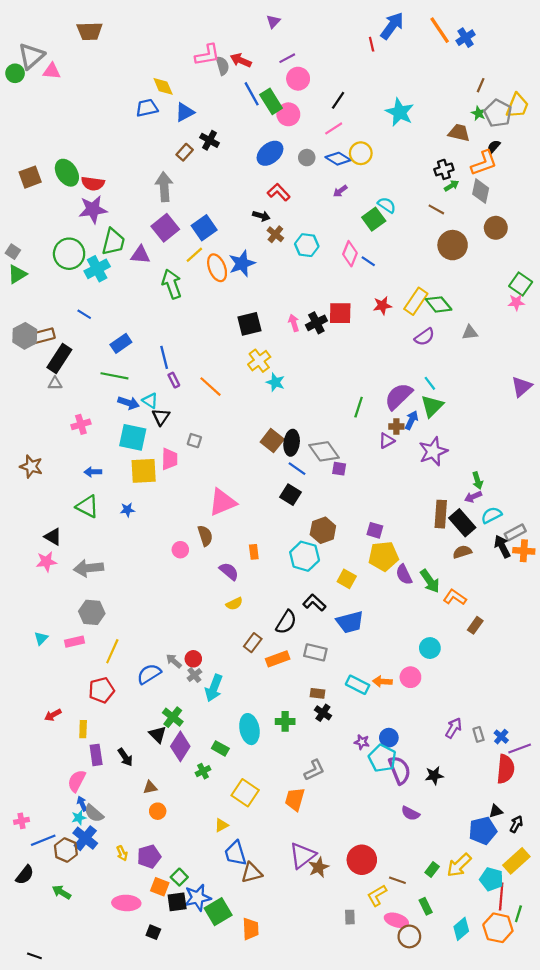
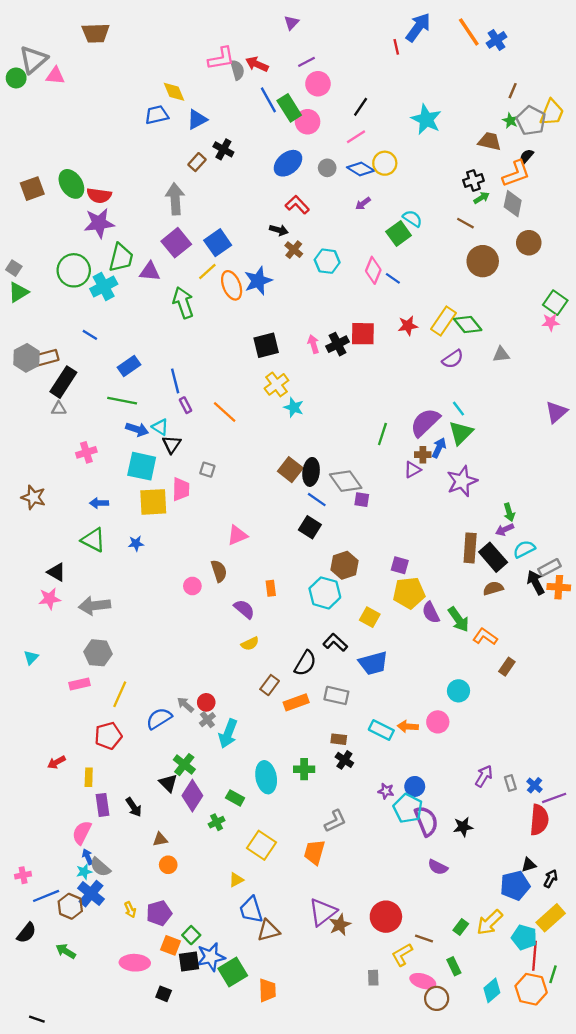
pink triangle: (222, 502) -> (237, 535), size x0.7
cyan triangle: (41, 638) -> (31, 657), moved

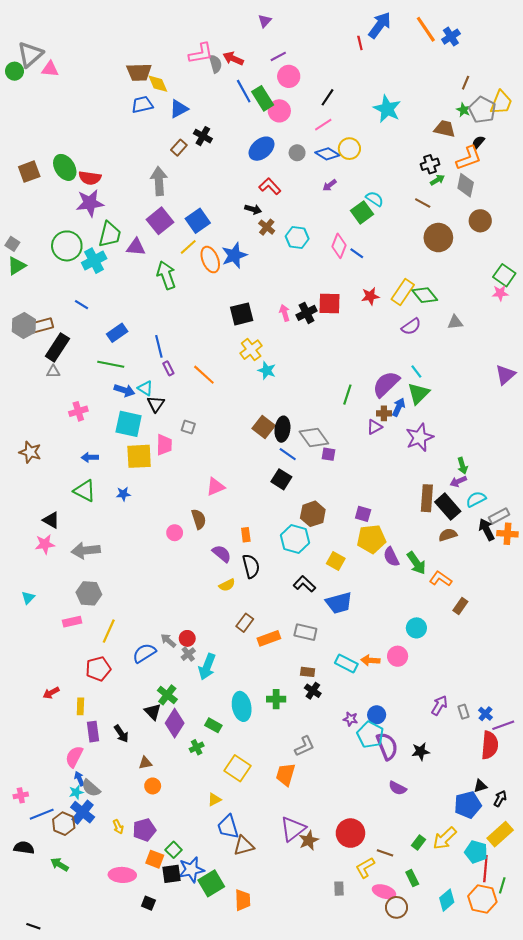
brown trapezoid: (96, 33) -> (139, 72), moved
black semicircle: (305, 663) -> (251, 566), moved, turned -45
black semicircle: (26, 933) -> (24, 848), turned -120

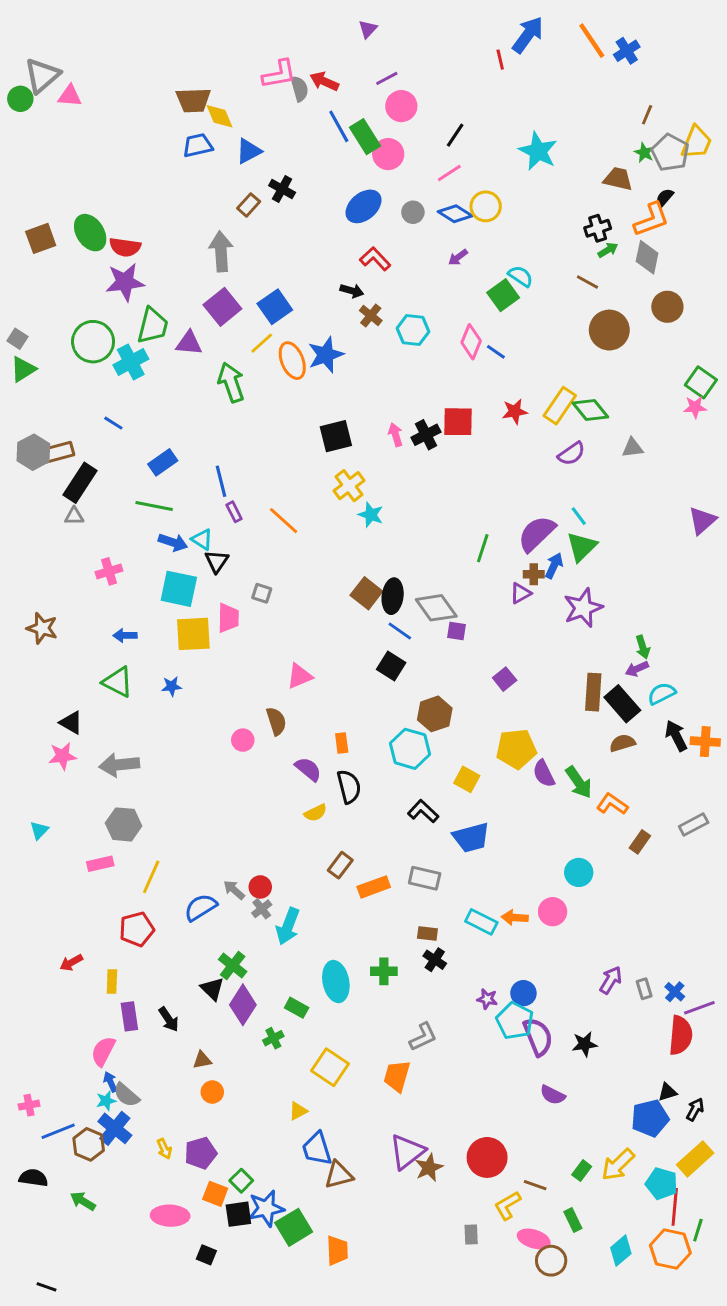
purple square: (363, 514) -> (505, 679), moved, turned 35
gray rectangle: (499, 516) -> (694, 824), moved

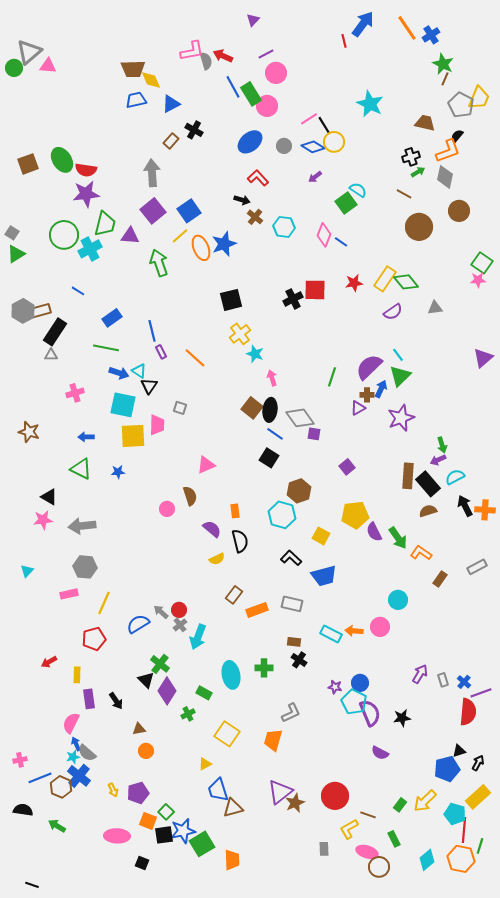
black line: (455, 135) -> (324, 125), moved, turned -66
green star: (644, 153) -> (443, 64), moved, size x1.5
pink arrow: (395, 435) -> (272, 378), moved

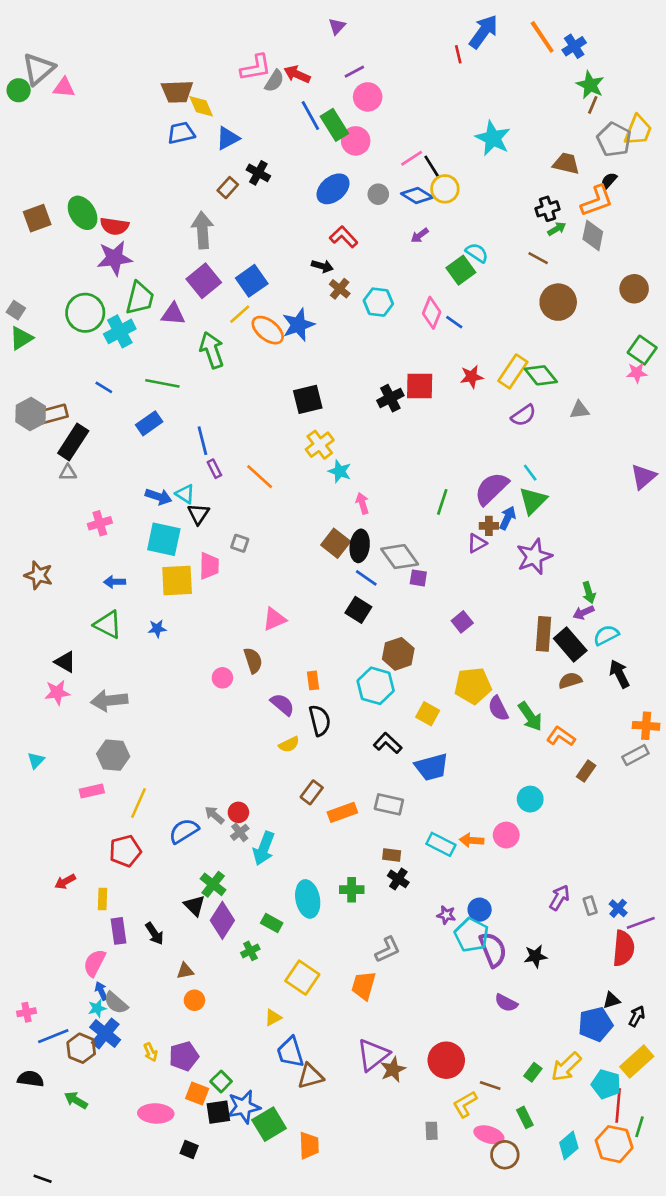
gray semicircle: (206, 61) -> (274, 81), turned 48
brown circle: (459, 211) -> (634, 289), moved
orange ellipse: (201, 248) -> (268, 330), turned -30
green line: (106, 348) -> (162, 383), moved
orange cross: (485, 510) -> (646, 726), moved

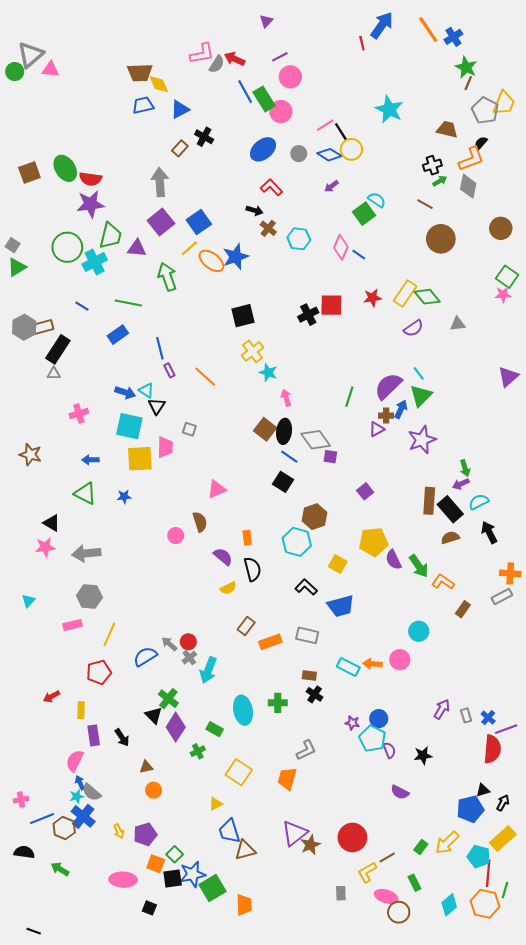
purple semicircle: (493, 950) -> (389, 750), size x0.6
brown line: (490, 1085) -> (387, 857), turned -49

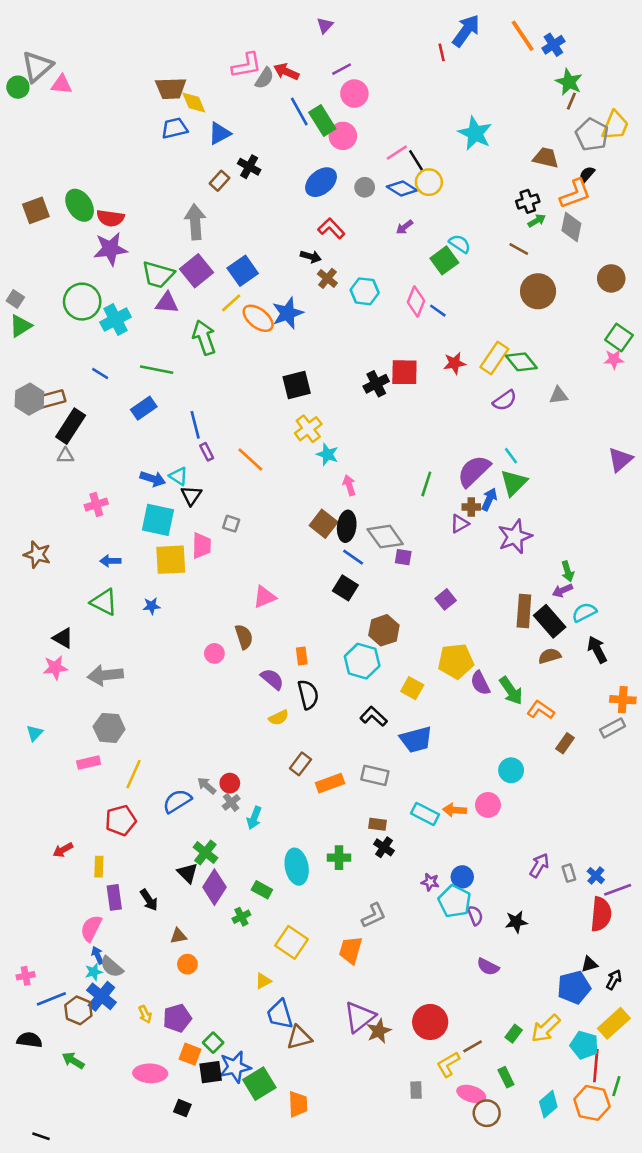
green trapezoid: (110, 236) -> (158, 275), moved, turned 92
cyan arrow: (208, 670) -> (254, 818), size x0.7

